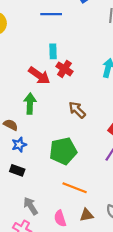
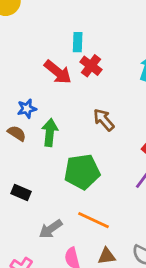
green arrow: (30, 104) -> (50, 132), moved
blue star: (19, 145) -> (27, 109), moved
gray arrow: (31, 206) -> (51, 229), moved, turned -96

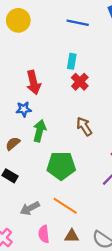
red arrow: (58, 72) -> (33, 82), moved, turned 30
brown semicircle: (17, 133) -> (13, 144), moved, turned -80

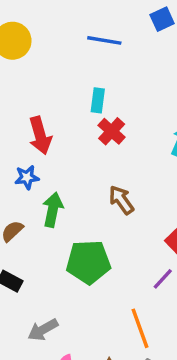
orange line: (65, 206) -> (140, 328), moved, turned 40

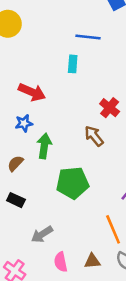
blue line: (104, 40) -> (88, 37), moved
red cross: (112, 131) -> (110, 108), moved
red arrow: (40, 136) -> (32, 92), turned -48

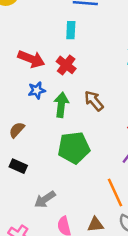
red cross: (110, 108) -> (66, 65), moved
blue star: (24, 123) -> (37, 90), moved
green arrow: (44, 146) -> (61, 105), moved

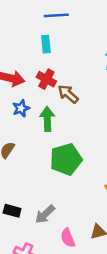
brown arrow: (94, 101) -> (68, 94), moved
black rectangle: (18, 166) -> (12, 211), moved

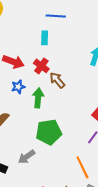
gray arrow: (45, 214) -> (27, 157), moved

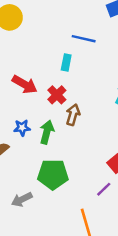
brown arrow: (57, 80) -> (73, 115), turned 48
blue star: (18, 87) -> (22, 128), moved

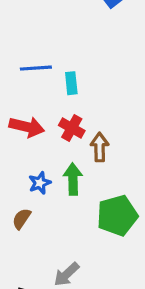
blue line: (84, 39) -> (36, 68), moved
green pentagon: (53, 174) -> (117, 215), moved

